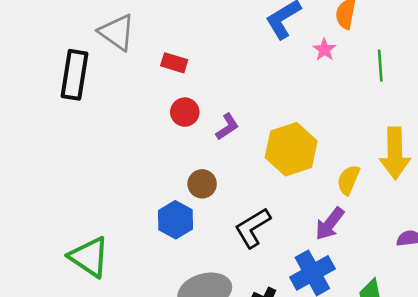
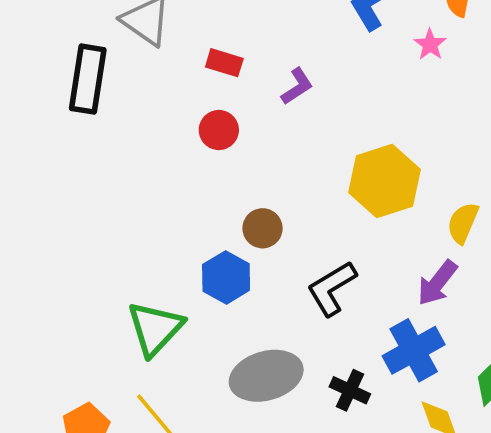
red circle: (185, 112) -> (219, 130), moved
purple L-shape: (227, 127) -> (297, 86), moved
green triangle: (89, 257) -> (155, 328), moved, turned 39

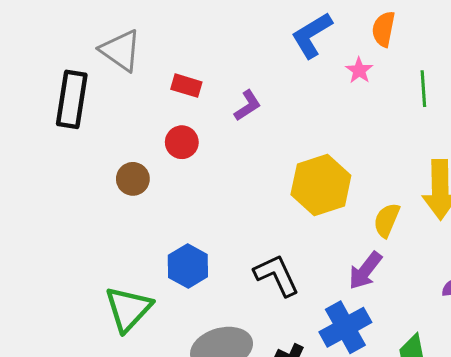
brown circle: (263, 228) -> (133, 179), moved
black L-shape: (332, 288) -> (277, 275), turned 96

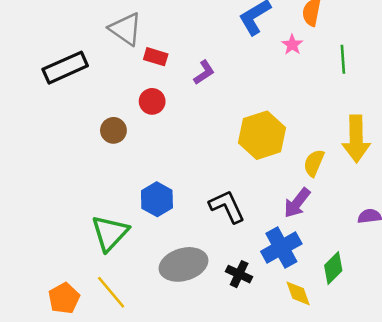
gray triangle: (121, 50) -> (126, 29), moved
black rectangle: (72, 99) -> (65, 68), turned 57

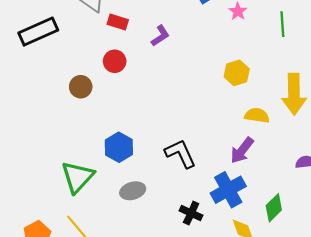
yellow hexagon: (262, 135) -> (237, 73), moved, size x0.6
yellow semicircle: (314, 163) -> (257, 115), turned 75
gray ellipse: (184, 264) -> (133, 191), moved, size x0.6

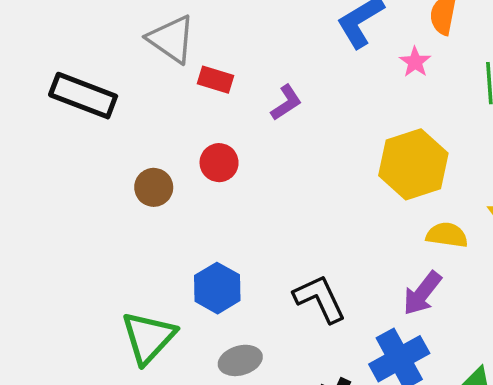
black rectangle: (38, 32) -> (83, 96), turned 45
red circle: (115, 61) -> (219, 163), moved
yellow hexagon: (237, 73) -> (413, 164), size x1.6

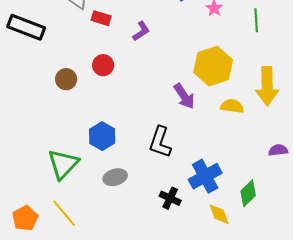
purple arrow: (422, 293) -> (184, 96), moved, turned -72
black L-shape: (320, 299) -> (160, 142), turned -136

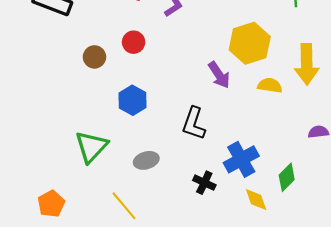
blue hexagon: (102, 136) -> (132, 100), moved
yellow line: (64, 213) -> (124, 206), moved

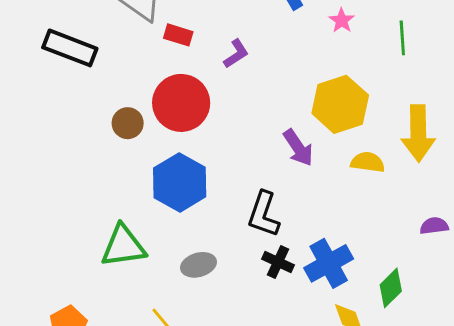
red circle: (134, 42) -> (181, 103), size x1.8
blue hexagon: (132, 100) -> (180, 182), size x1.4
green triangle: (91, 147) -> (123, 246), turned 39
black cross: (204, 183) -> (278, 262), moved

